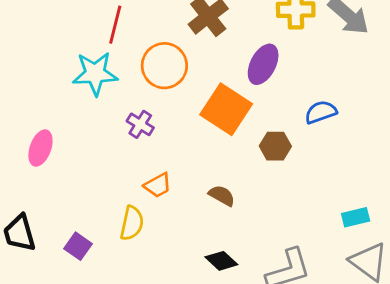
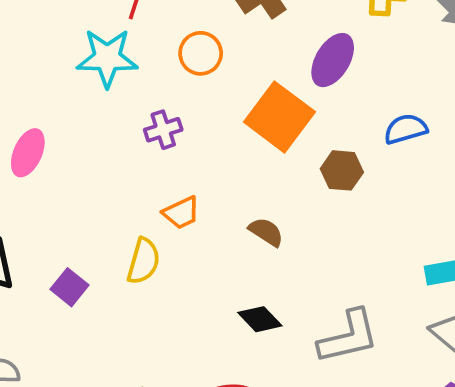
orange circle: (164, 66) -> (201, 53), size x0.7
purple cross: (140, 124) -> (163, 130), turned 36

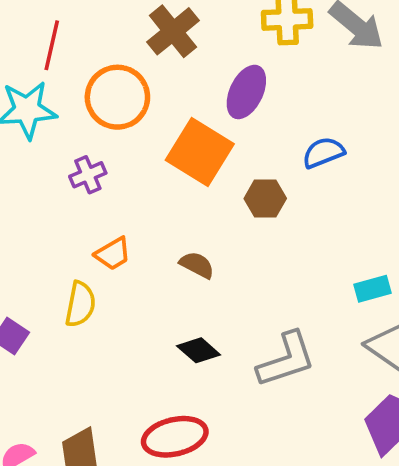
orange circle: (201, 53) -> (117, 97), size x1.5

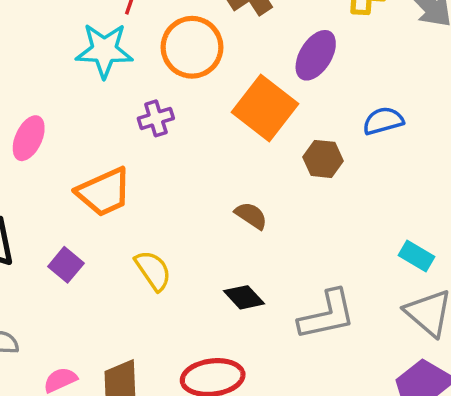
orange trapezoid: (113, 254) -> (104, 192), moved, size x1.6
cyan rectangle: (372, 289) -> (416, 256), turned 40
yellow semicircle: (80, 304) -> (153, 270), moved, turned -51

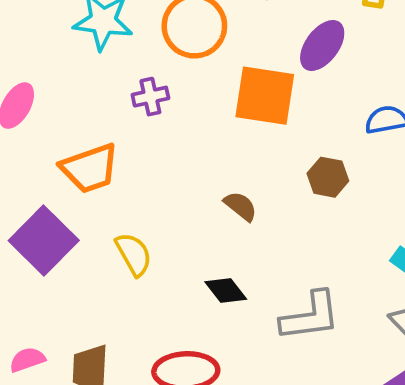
orange square: (265, 108) -> (265, 96), turned -34
brown hexagon: (323, 159) -> (328, 177), moved
purple square: (66, 265) -> (44, 241), size x1.8

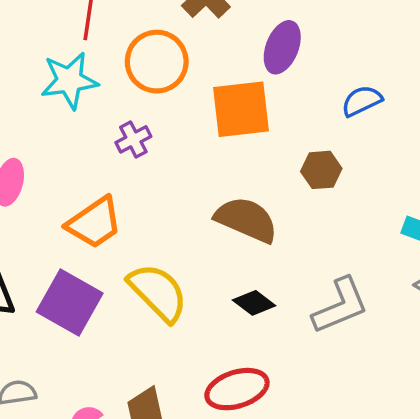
brown semicircle: (241, 206) -> (246, 220), size x1.8
yellow semicircle: (134, 254) -> (158, 292), size x1.5

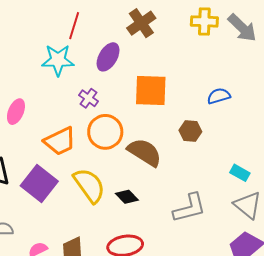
purple ellipse: (282, 47) -> (108, 57), moved
orange circle: (157, 62) -> (105, 132), moved
purple cross: (133, 139) -> (88, 98), turned -36
black diamond: (254, 303) -> (127, 197), moved

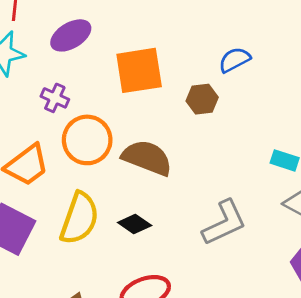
purple ellipse: (108, 57) -> (71, 35), turned 40
brown hexagon: (190, 131) -> (202, 99), moved
yellow semicircle: (89, 185) -> (79, 218), turned 66

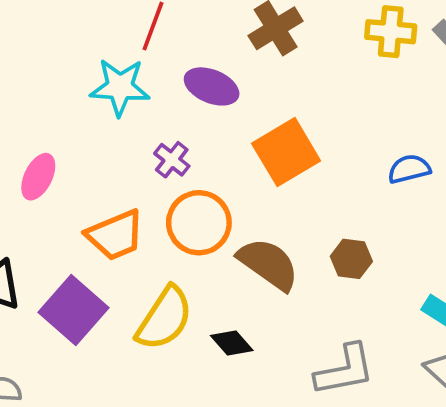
purple ellipse: (71, 35) -> (212, 86), turned 39
orange square: (139, 70) -> (286, 152), turned -36
brown hexagon: (202, 99) -> (351, 259), moved

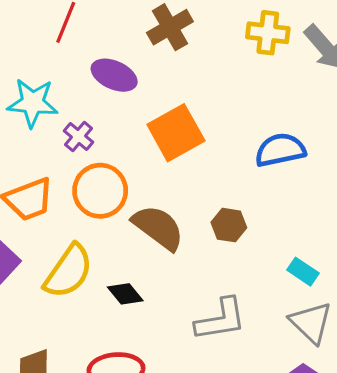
cyan star: (120, 87) -> (33, 103), moved
blue semicircle: (409, 169) -> (280, 150), size x1.4

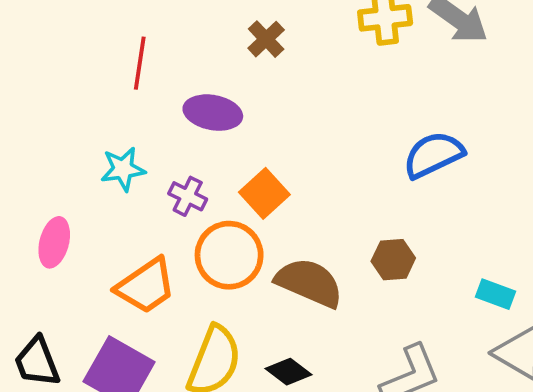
brown cross: (170, 27) -> (266, 39), size x0.7
cyan star: (33, 103) -> (123, 169), size x0.7
orange square: (176, 133) -> (264, 193), moved, size x0.7

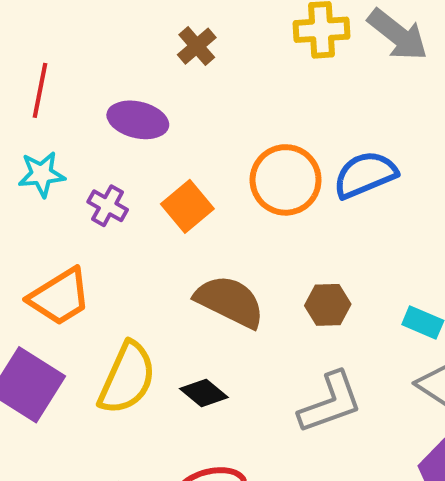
red line: (140, 63) -> (40, 90), moved
orange circle: (229, 255) -> (286, 180), moved
brown hexagon: (393, 260) -> (328, 305), moved

